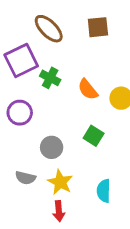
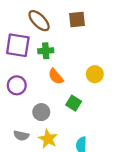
purple square: (21, 60) -> (18, 45), turned 35
green cross: (50, 78) -> (46, 51), moved, turned -32
orange semicircle: (88, 89) -> (56, 76), moved

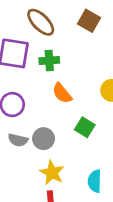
brown square: (77, 20) -> (89, 21), turned 36
gray semicircle: (21, 136) -> (18, 140), moved

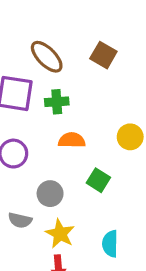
orange semicircle: (62, 93) -> (72, 140), turned 130
gray semicircle: (18, 140) -> (20, 220), moved

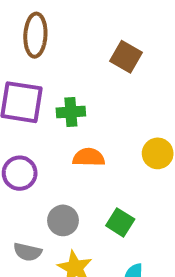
brown ellipse: (47, 57) -> (35, 35), moved, turned 48
green square: (98, 180) -> (120, 222), moved

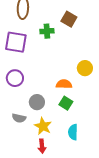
green cross: (71, 112) -> (47, 31), moved
orange semicircle: (89, 157) -> (64, 84), moved

